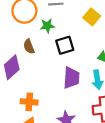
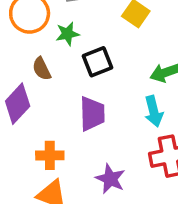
purple trapezoid: (71, 78) -> (92, 114), moved

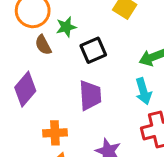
brown semicircle: (42, 69) -> (43, 45), moved

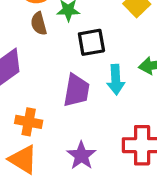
cyan arrow: (143, 91) -> (116, 80), moved

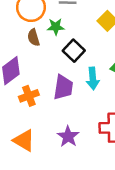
black square: (91, 42) -> (74, 51), turned -35
orange cross: (29, 122) -> (29, 96), moved, turned -30

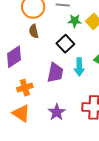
green star: (56, 27) -> (75, 21), moved
orange cross: (29, 96) -> (25, 88), moved

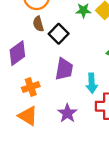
black square: (65, 44) -> (59, 34), moved
cyan arrow: (79, 67) -> (92, 83), moved

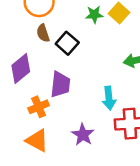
purple trapezoid: (64, 69) -> (60, 84), moved

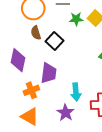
purple diamond: (21, 69) -> (18, 60), turned -40
cyan arrow: (109, 98) -> (76, 92), moved

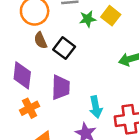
orange cross: (31, 90) -> (30, 108), moved

